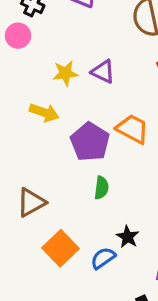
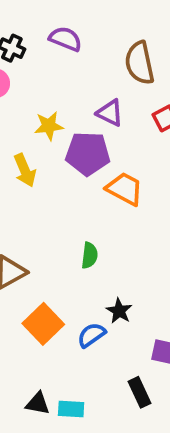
purple triangle: (103, 72) -> (110, 113), moved
yellow arrow: (44, 112) -> (25, 170), turned 48
purple pentagon: (90, 142) -> (88, 154), moved, turned -30

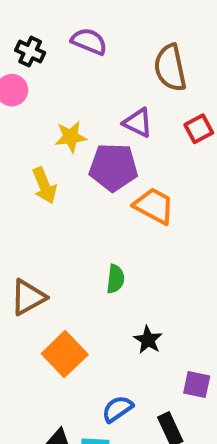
blue semicircle: (91, 335) -> (117, 409), moved

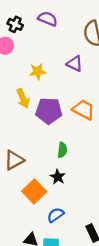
purple pentagon: (113, 167) -> (49, 111), moved
black star: (148, 340) -> (58, 177), moved
blue semicircle: (117, 409) -> (56, 215), moved

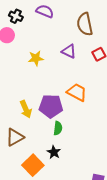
yellow arrow: (23, 98) -> (26, 109), moved
purple pentagon: (49, 111) -> (51, 106), moved

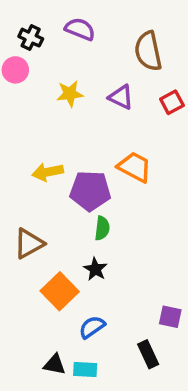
yellow star: (36, 58) -> (70, 94), moved
yellow arrow: (26, 109) -> (48, 172), moved, turned 102

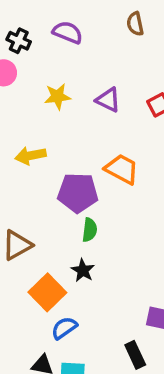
brown semicircle: (148, 51) -> (135, 24), moved, size x0.6
yellow arrow: (48, 172) -> (30, 156), moved
blue semicircle: (92, 327) -> (64, 328), moved

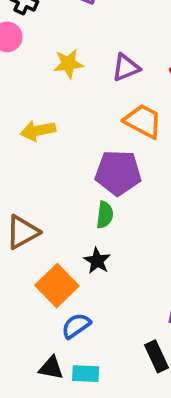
purple triangle: (108, 100) -> (126, 67), turned -48
orange trapezoid: (122, 169) -> (143, 121), moved
purple pentagon: (78, 193) -> (118, 173), moved

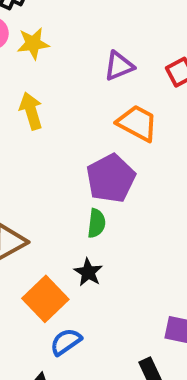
yellow star: (68, 64) -> (33, 43), moved
yellow arrow: (38, 131) -> (31, 111), moved, turned 84
purple pentagon: (118, 173) -> (111, 178), turned -30

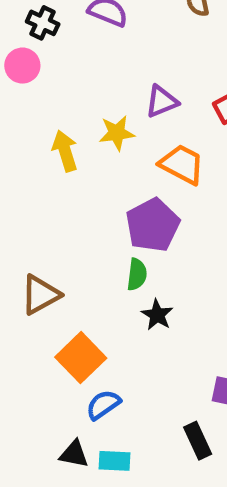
yellow star: (33, 43) -> (117, 133), moved
black star: (88, 272) -> (157, 315), moved

